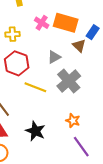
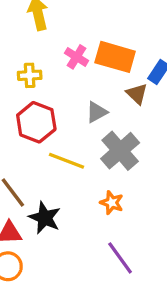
orange star: (73, 121) -> (112, 203), moved
black star: (35, 131) -> (45, 218), moved
purple line: (81, 147) -> (120, 258), moved

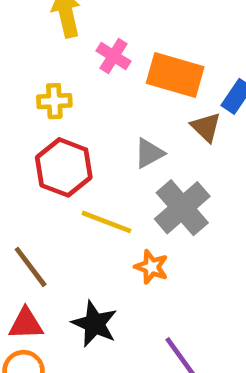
pink cross: (77, 57) -> (114, 56), moved
orange star: (112, 203) -> (151, 267), moved
black star: (45, 218) -> (95, 324), moved

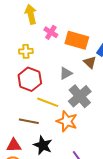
brown line: (31, 267) -> (29, 121), moved, turned -42
orange star: (151, 267) -> (67, 121), size x1.5

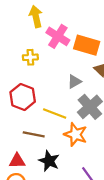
pink cross: (51, 32) -> (58, 36), size x1.5
red hexagon: (30, 79) -> (23, 97), moved

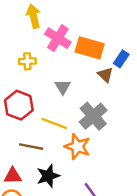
gray triangle: (74, 82) -> (63, 87), moved, turned -32
black star: (49, 161) -> (48, 176), turned 30

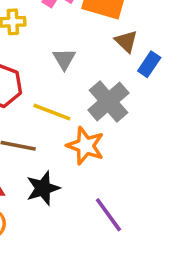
blue rectangle: (121, 59) -> (149, 64), moved

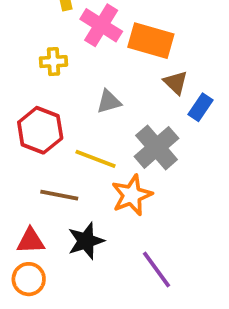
gray triangle: (64, 59) -> (109, 102), turned 45
orange star: (85, 146) -> (132, 195), turned 30

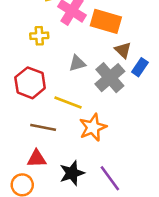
gray cross: (157, 147) -> (110, 78), moved
red triangle: (31, 241) -> (37, 159), moved
black star: (86, 241) -> (72, 173), moved

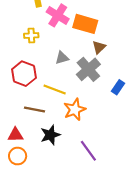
brown triangle: (123, 50) -> (99, 47), turned 32
blue rectangle: (140, 67) -> (118, 87), moved
red triangle: (37, 159) -> (15, 135), moved
black star: (72, 173) -> (50, 135), moved

